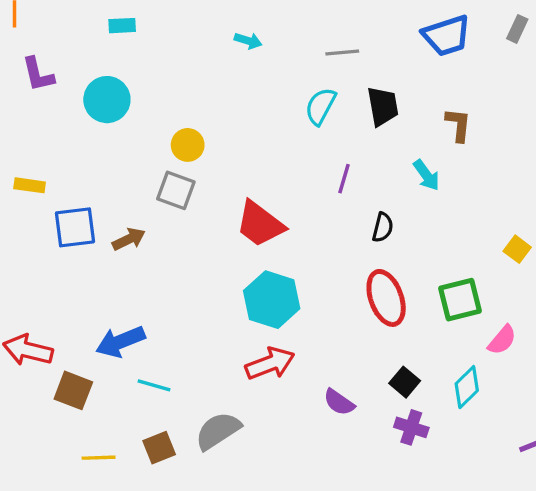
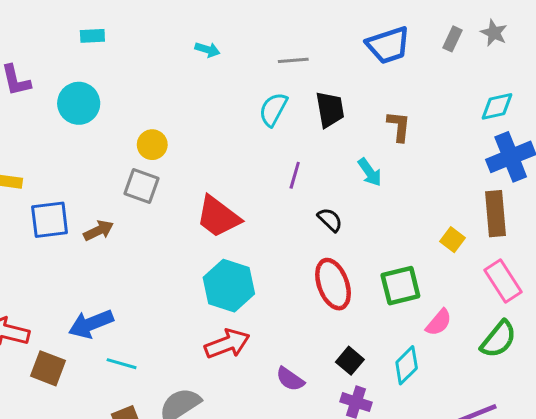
black semicircle: (383, 227) -> (330, 220), turned -60

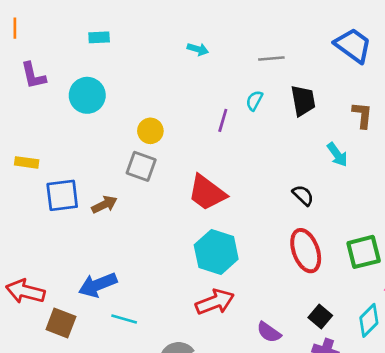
blue trapezoid: (388, 45) -> (353, 45), turned -126
cyan semicircle: (273, 109) -> (254, 101), size x0.7
purple line: (295, 175) -> (223, 120), moved

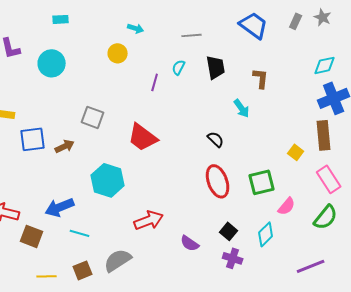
yellow circle: (150, 131) -> (118, 53), moved
cyan hexagon: (216, 252) -> (108, 180), moved

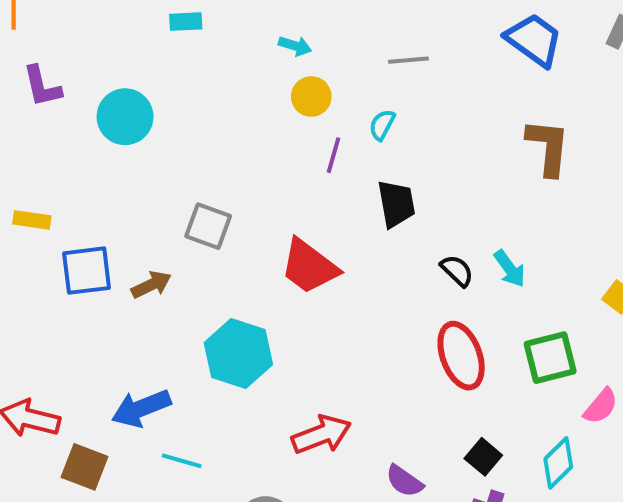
cyan rectangle: (61, 19) -> (186, 22), moved
yellow circle: (118, 53) -> (311, 96), moved
black trapezoid: (216, 67) -> (396, 204), moved
brown L-shape: (261, 78) -> (548, 147), size x1.4
cyan arrow: (242, 108) -> (510, 269), moved

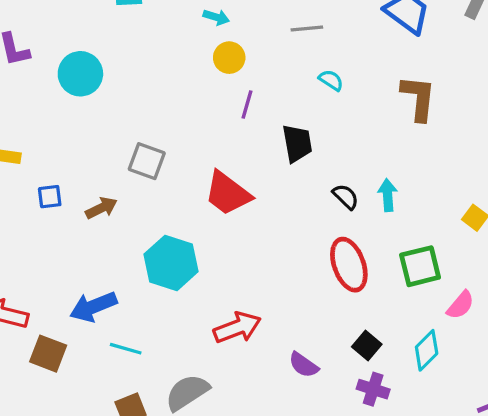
cyan semicircle: (382, 125) -> (331, 80), moved, turned 95
cyan arrow: (510, 269) -> (388, 195), turned -148
blue square: (87, 271) -> (50, 197), size x0.6

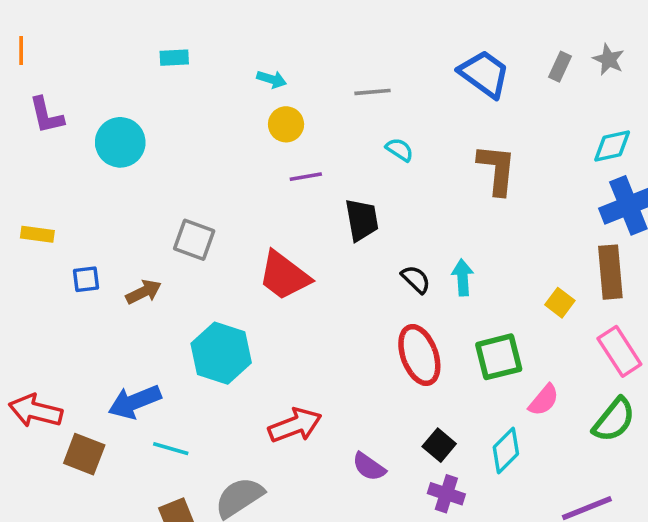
purple line: (247, 104) -> (306, 177), turned 64

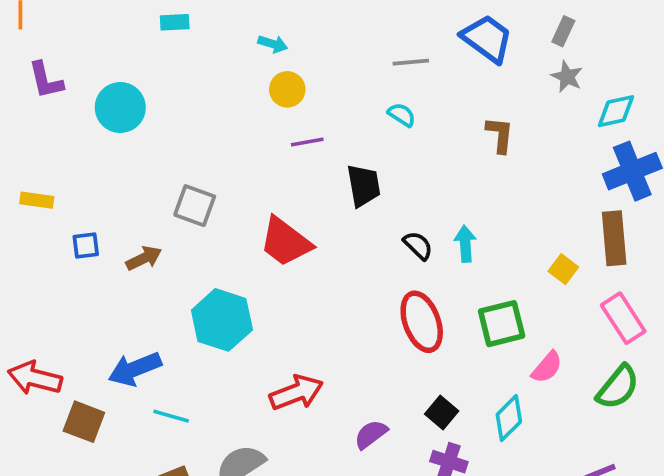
gray star: (609, 59) -> (567, 77), moved
gray line: (373, 92) -> (411, 62), moved
brown L-shape: (497, 169) -> (500, 135), size x0.7
purple semicircle: (369, 467) -> (371, 434), turned 108

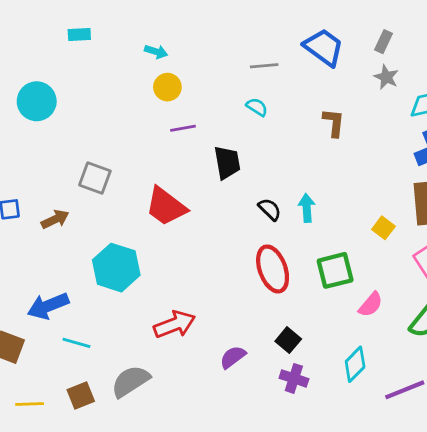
cyan diamond: (509, 418) -> (355, 364), moved

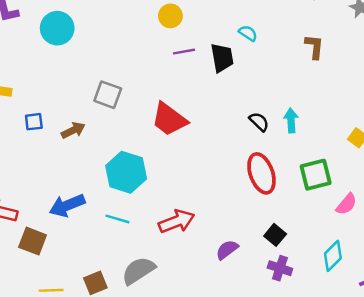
black trapezoid: (227, 162) -> (222, 58), moved
cyan line: (76, 343) -> (117, 219), moved

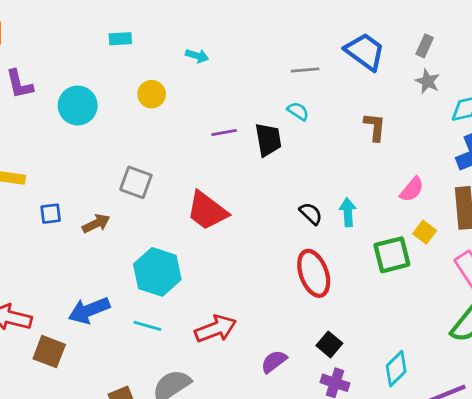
yellow circle: (170, 16) -> (152, 94), moved
green square: (316, 175) -> (392, 255), moved
pink semicircle: (346, 204) -> (412, 189), moved

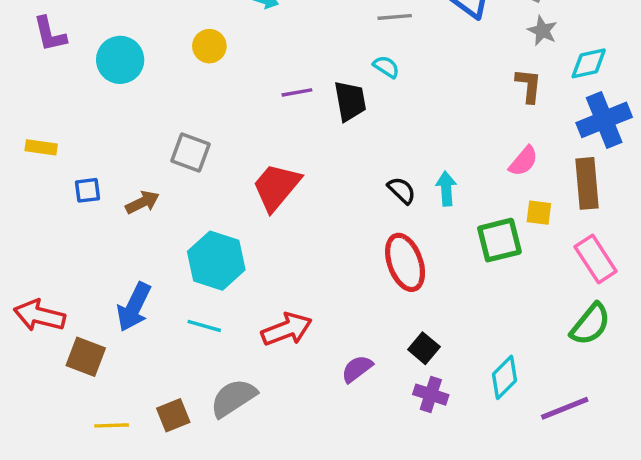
brown L-shape: (375, 127) -> (529, 86), moved
red trapezoid: (207, 211) -> (276, 187), turned 93
yellow square: (425, 232) -> (539, 213), turned -30
blue arrow: (89, 310) -> (134, 307), turned -42

